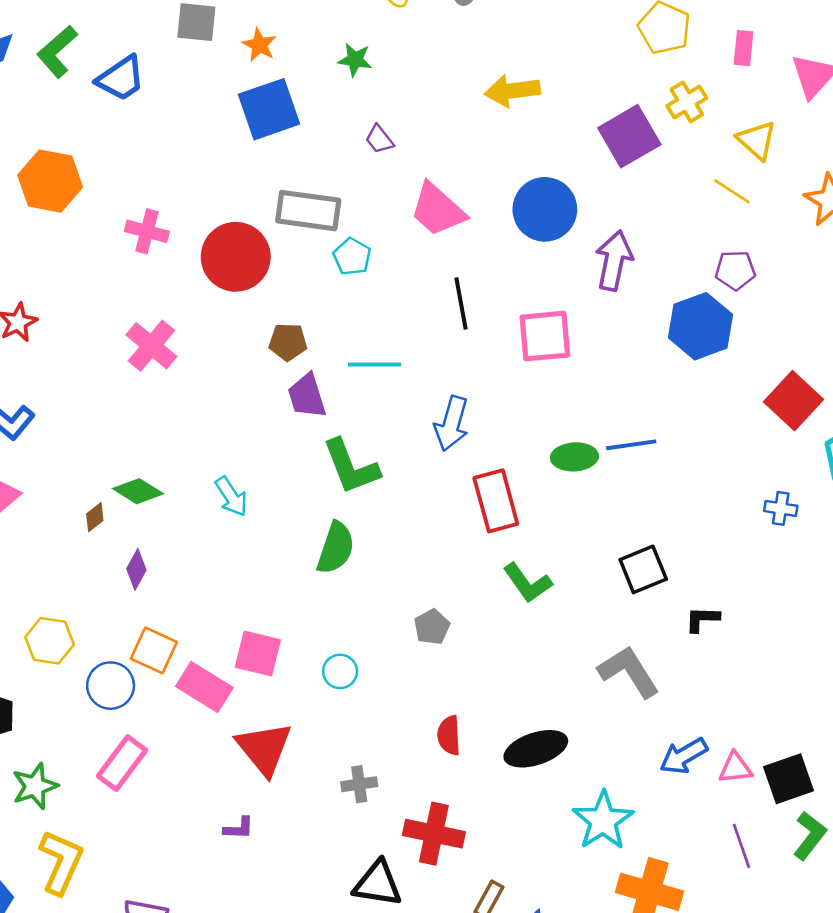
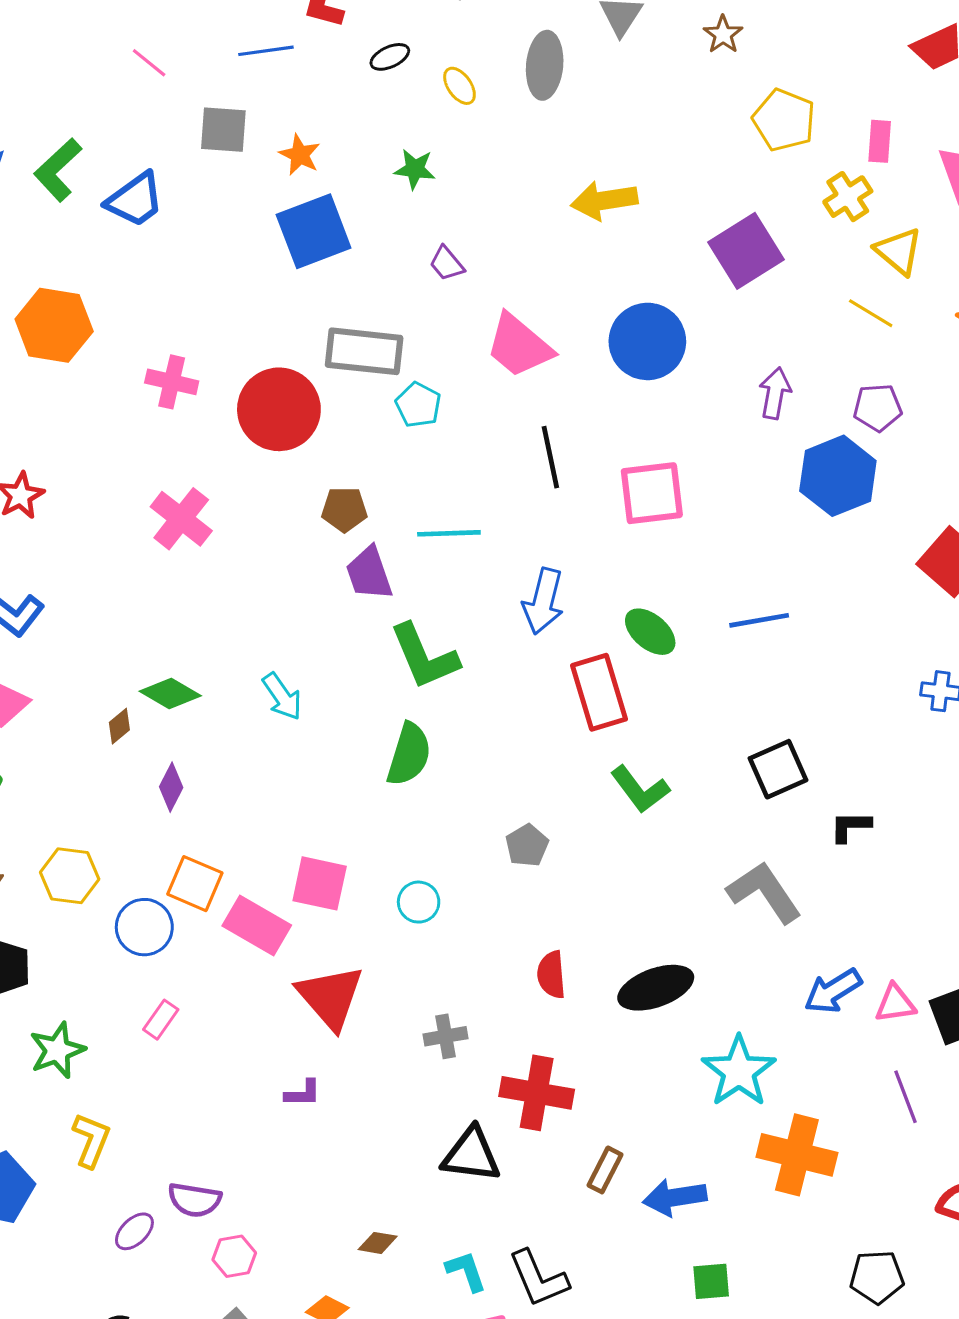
yellow cross: (687, 102) -> (848, 197), moved
purple arrow: (614, 261) -> (775, 393), moved, size x0.7
green ellipse: (574, 457) -> (650, 632), moved, turned 45
pink rectangle: (122, 763) -> (161, 1020), size x0.6
yellow L-shape: (61, 862) -> (91, 1140), size x0.7

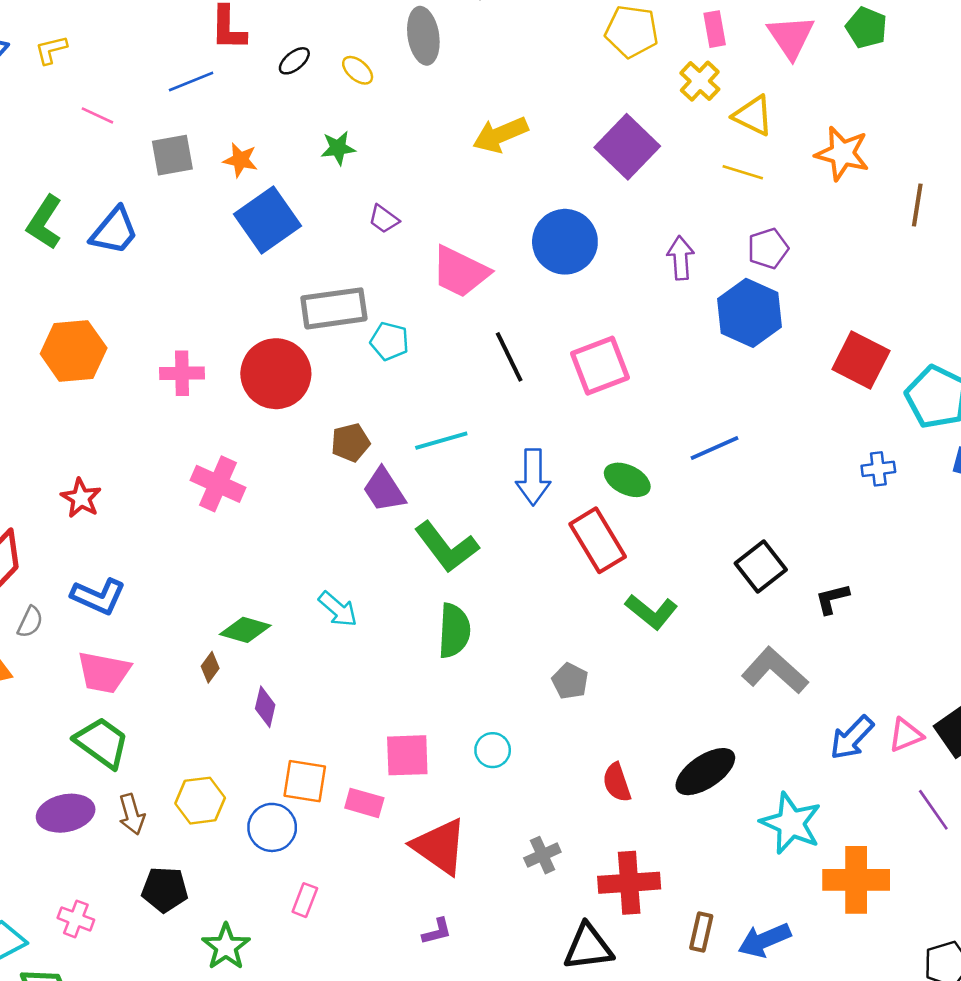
pink rectangle: (257, 926) -> (364, 803), size x0.7

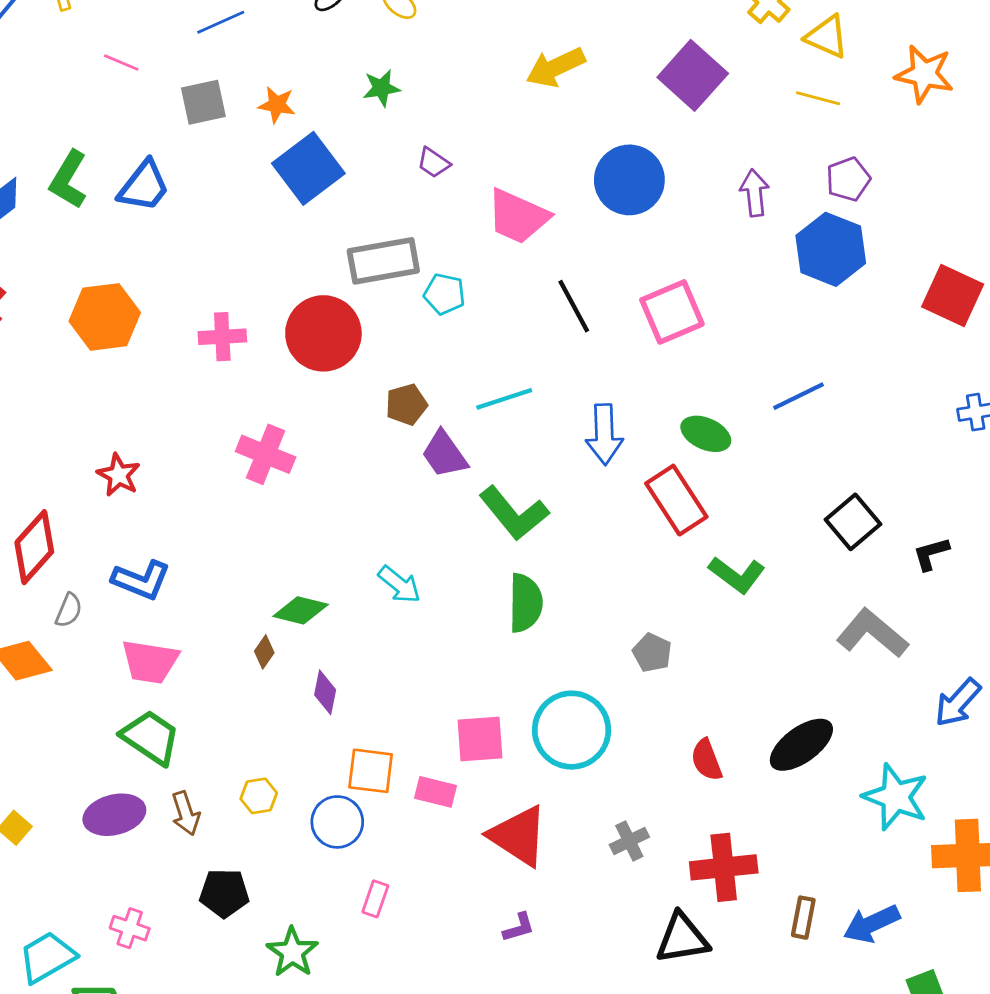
cyan circle: (493, 750) -> (572, 730), size x2.0
yellow hexagon: (200, 801) -> (259, 796), size x0.7

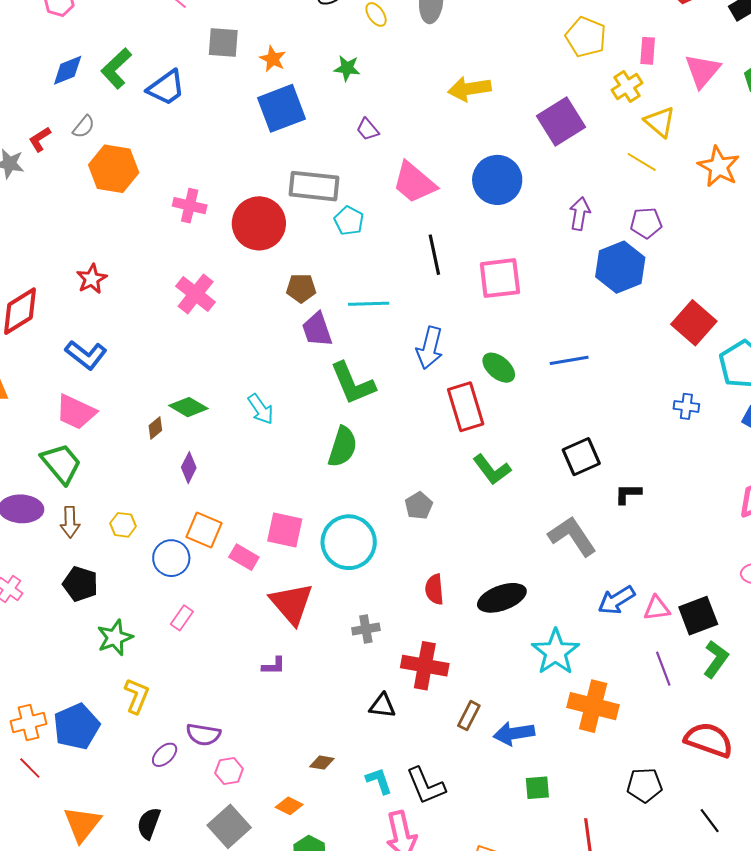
gray semicircle: (69, 610) -> (84, 127), moved
black triangle: (682, 938) -> (382, 706), size x0.7

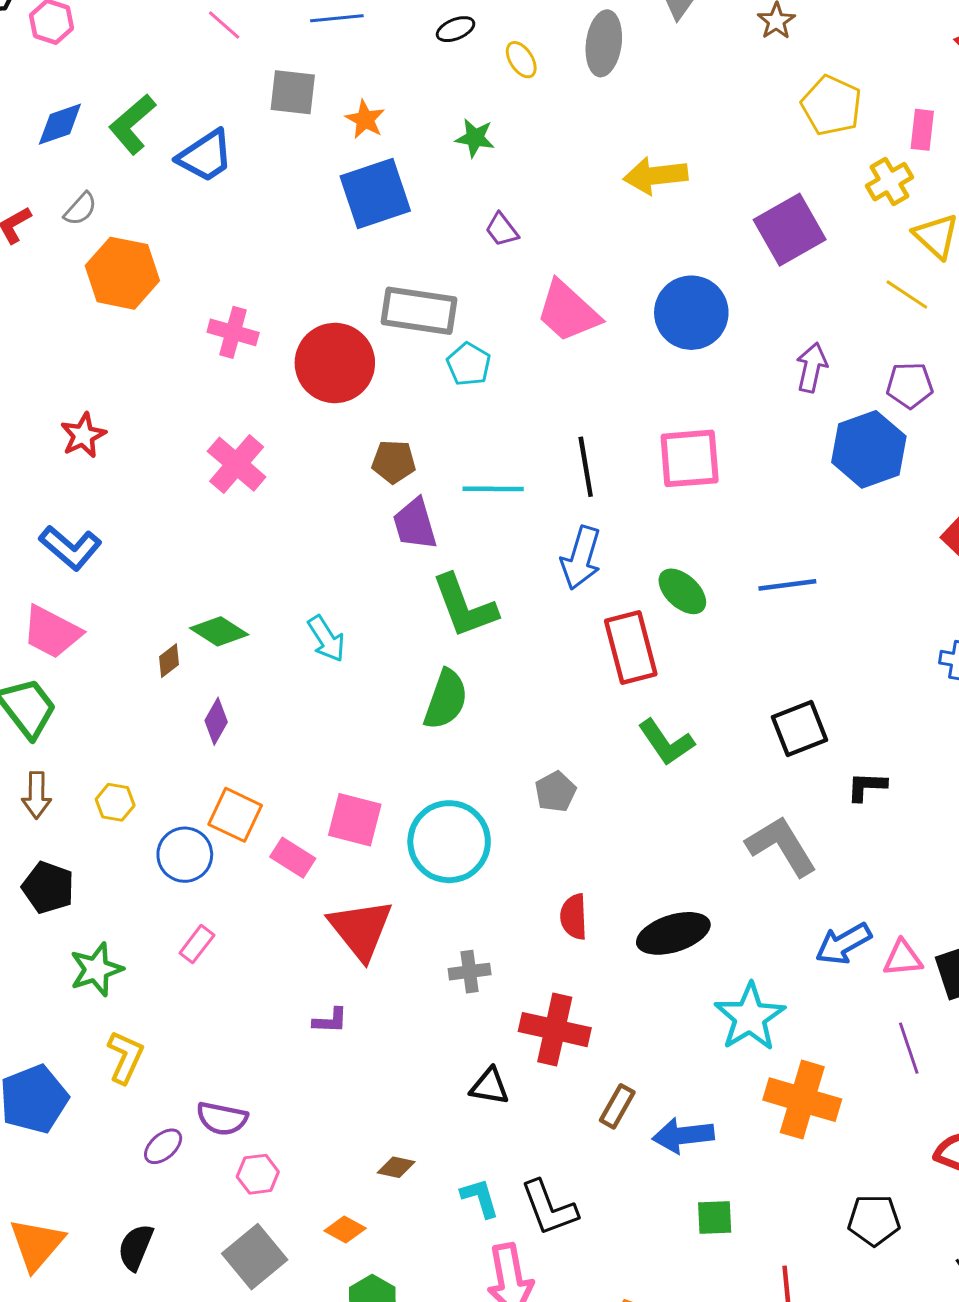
black line: (434, 255) -> (586, 467), moved

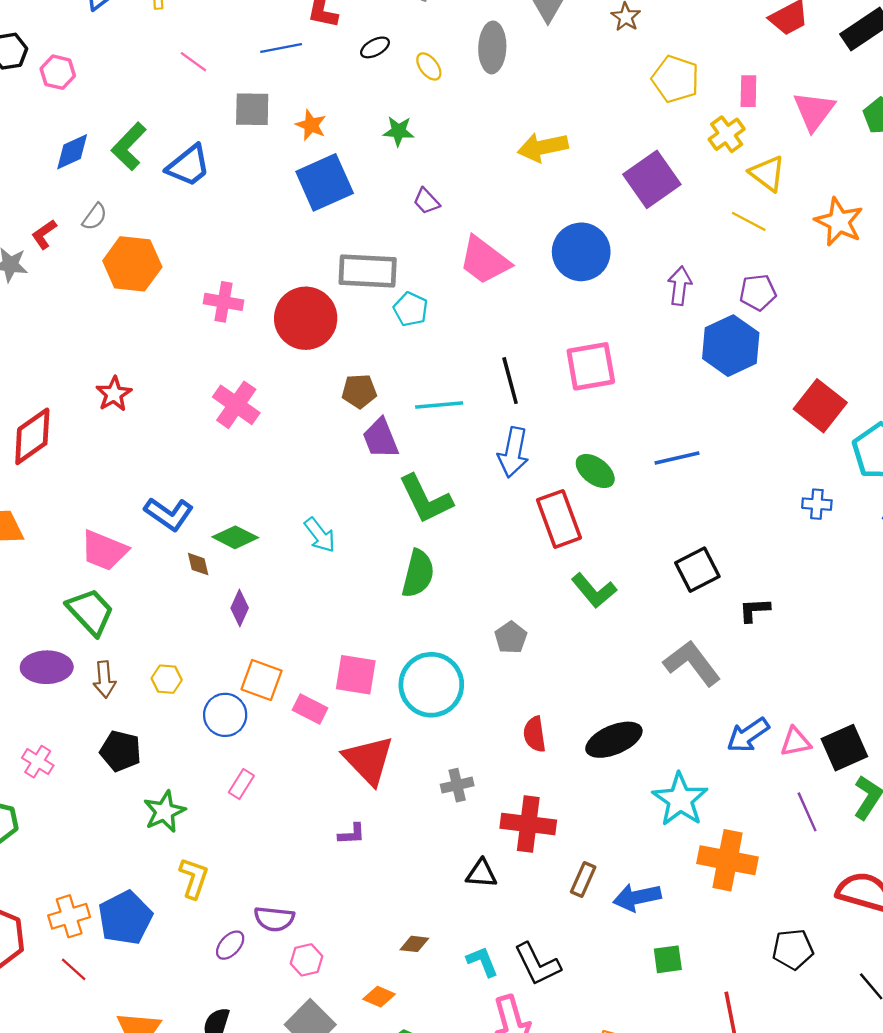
blue L-shape: (70, 548) -> (169, 514), moved
brown diamond: (169, 661) -> (198, 564), turned -60

